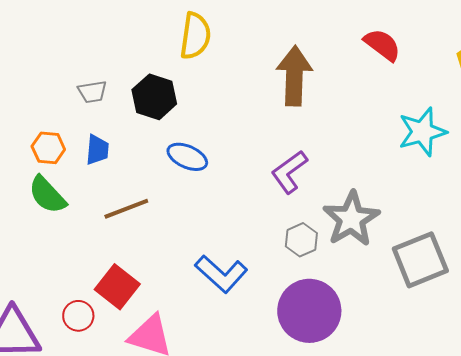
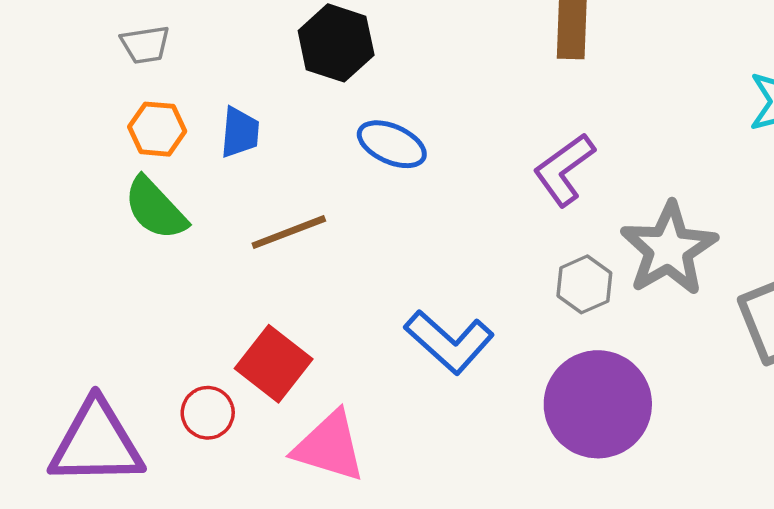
gray trapezoid: (92, 92) -> (145, 45), moved

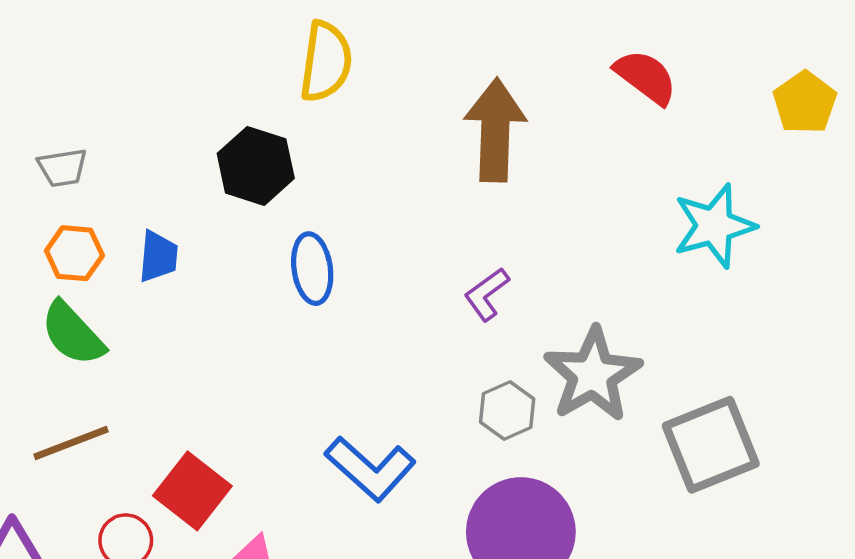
blue ellipse: (392, 144) -> (312, 269), turned 58
purple L-shape: (564, 170) -> (487, 294), size x0.7
brown line: (289, 232) -> (71, 443), moved

